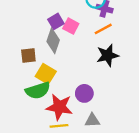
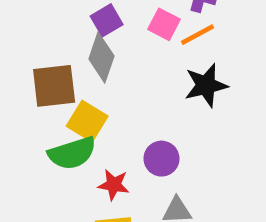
pink square: (71, 26) -> (164, 24), moved
brown square: (28, 55) -> (54, 86), size x1.5
red star: (59, 107) -> (114, 185), size x0.6

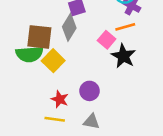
pink square: (164, 24) -> (107, 40), moved
black star: (206, 85) -> (123, 56), turned 30
green semicircle: (72, 153) -> (29, 54), moved

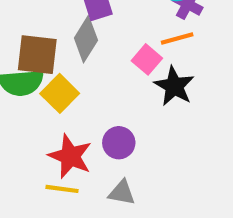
red star: (60, 99) -> (70, 156), size x1.5

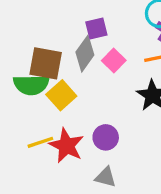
pink square: (147, 59) -> (114, 61), moved
yellow line: (62, 189) -> (40, 142), moved, turned -30

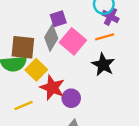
pink square: (114, 61) -> (73, 41), size x1.5
red star: (66, 146) -> (52, 88), moved

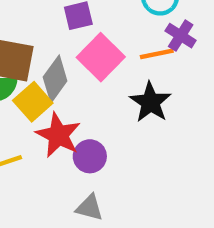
purple cross: (110, 17) -> (181, 36), moved
gray diamond: (51, 38) -> (55, 79), moved

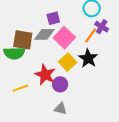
orange line: (157, 54) -> (91, 35), turned -42
gray diamond: (55, 79) -> (45, 34), moved, turned 55
yellow square: (33, 102) -> (68, 62), moved

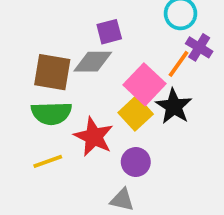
pink square: (64, 38) -> (144, 84), moved
green semicircle: (14, 53) -> (51, 113), moved
purple circle: (60, 84) -> (136, 162), moved

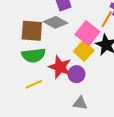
gray diamond: (93, 62) -> (55, 22), turned 35
purple circle: (136, 162) -> (76, 74), moved

